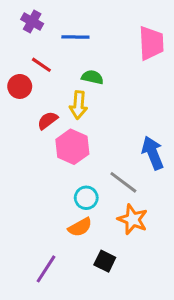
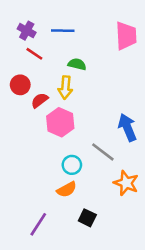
purple cross: (32, 22) -> (27, 31), moved
red circle: (20, 86) -> (20, 85), moved
orange star: (133, 219) -> (126, 183), moved

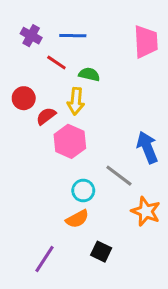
red line: (34, 54) -> (56, 62), moved

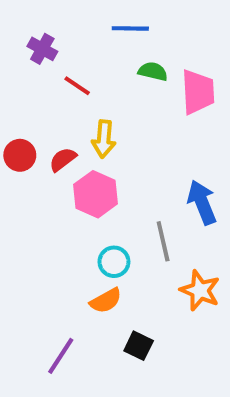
blue line: (73, 36) -> (130, 28), moved
pink trapezoid: (146, 42) -> (198, 92), moved
green semicircle: (89, 74) -> (153, 71), moved
red circle: (24, 98) -> (20, 155), moved
gray line: (119, 176) -> (163, 241), turned 40

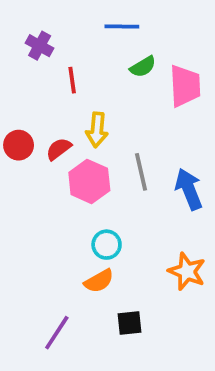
green semicircle: (153, 71) -> (143, 67), turned 136
red line: (77, 86) -> (72, 80), turned 48
gray line: (163, 241) -> (141, 172), moved
black square: (139, 346) -> (130, 323), turned -32

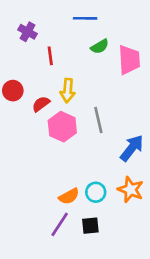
red circle: (19, 145) -> (13, 91), moved
blue arrow: (189, 189) -> (132, 148), moved, turned 60
cyan circle: (107, 245) -> (96, 192), moved
purple line: (57, 333) -> (60, 224), moved

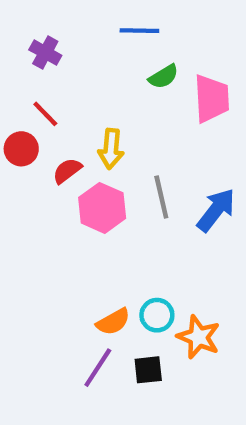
red line: (50, 56) -> (45, 114), moved, turned -36
blue arrow: (132, 148) -> (216, 210), moved
orange star: (131, 190) -> (198, 337), moved

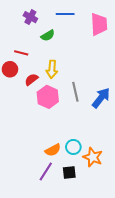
purple cross: (45, 53) -> (30, 17), moved
green semicircle: (163, 77) -> (48, 35), moved
pink trapezoid: (212, 98) -> (99, 24), moved
red line: (45, 114) -> (21, 53), turned -32

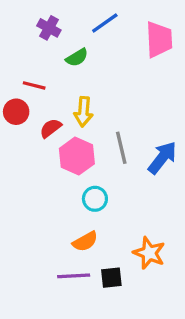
blue line: (65, 14) -> (105, 23), turned -36
cyan circle: (73, 147) -> (95, 199), moved
purple line: (46, 172) -> (74, 276), turned 54

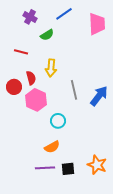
red circle: (16, 112) -> (14, 87), moved
red semicircle: (51, 128) -> (31, 78), turned 112
pink hexagon: (77, 156) -> (36, 100), moved
orange star: (149, 253) -> (97, 165), moved

